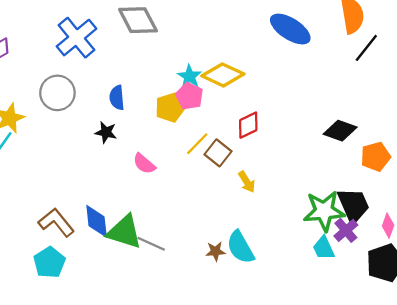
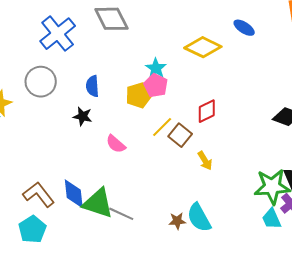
blue ellipse: (290, 29) -> (244, 28), size x0.6
yellow diamond: (223, 75) -> (203, 47), moved

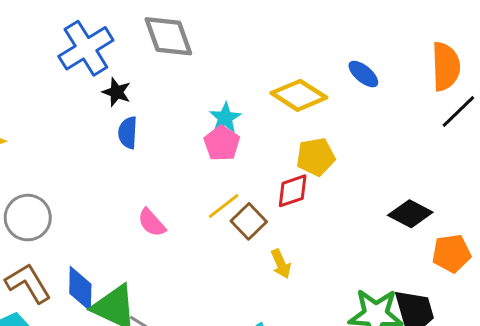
gray circle: (41, 82) -> (28, 218), moved
yellow pentagon: (139, 95) -> (316, 157), moved
black star: (83, 116) -> (117, 92), moved

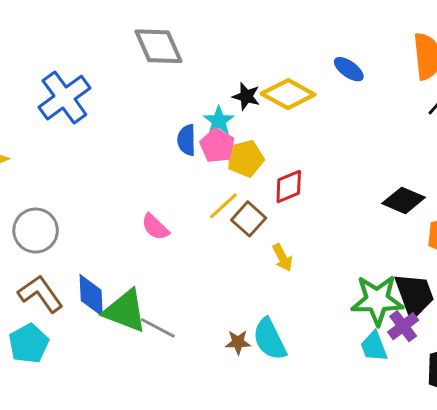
blue cross: (86, 48) -> (64, 98), moved
black star: (117, 92) -> (246, 96), moved
blue semicircle: (128, 133) -> (187, 140), moved
yellow pentagon: (316, 157) -> (245, 159), moved

